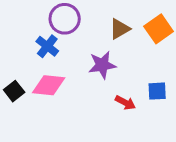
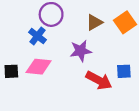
black square: (14, 91) -> (11, 71), turned 35
red arrow: (125, 103) -> (99, 80), size x1.6

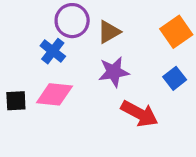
brown triangle: (94, 22) -> (109, 32), moved
blue square: (124, 71) -> (175, 78), moved, turned -35

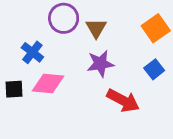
brown triangle: (109, 32) -> (96, 28), turned -30
blue cross: (53, 51) -> (32, 52), moved

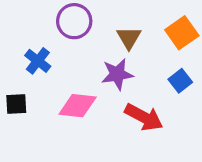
brown triangle: (96, 28) -> (129, 38), moved
pink diamond: (48, 83) -> (78, 106), moved

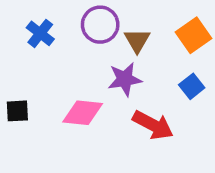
purple circle: (74, 21) -> (100, 25), moved
blue cross: (38, 61) -> (40, 33), moved

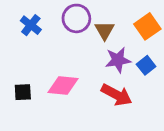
purple star: (125, 79) -> (118, 60), moved
black square: (17, 111) -> (23, 92), moved

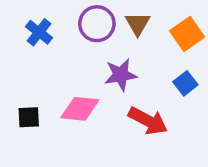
brown triangle: (105, 30) -> (138, 24), moved
purple star: (118, 60) -> (121, 75), moved

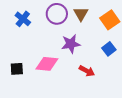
red arrow: (148, 121) -> (87, 71), size x0.7

